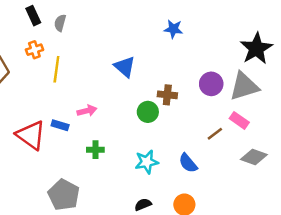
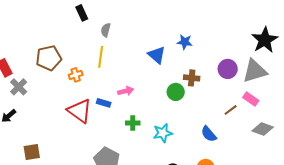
gray semicircle: (60, 23) -> (106, 30), moved
blue star: (173, 29) -> (185, 42), moved
orange cross: (34, 50) -> (76, 75), moved
cyan star: (147, 162) -> (163, 133), moved

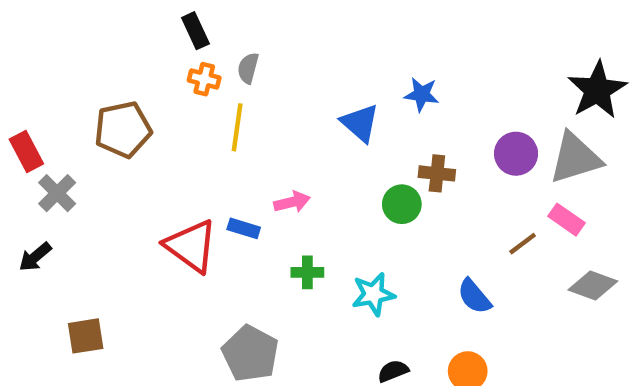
orange cross: (76, 75) -> (204, 79), moved, turned 32

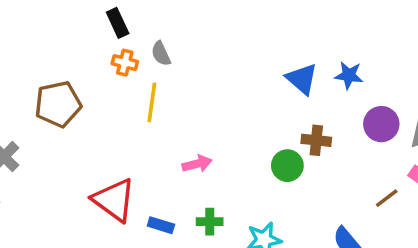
gray semicircle: (248, 68) -> (161, 54), turned -40
blue star: (422, 94) -> (349, 75), moved
blue triangle: (360, 123) -> (302, 79), moved
blue rectangle: (244, 228) -> (161, 225), moved

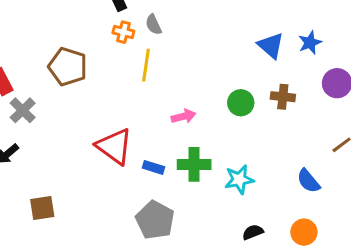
blue star: (349, 75) -> (310, 43), turned -30
brown pentagon: (58, 104) -> (68, 67), turned 30
green circle: (287, 166) -> (241, 103), moved
green cross: (210, 222) -> (194, 164), size x1.5

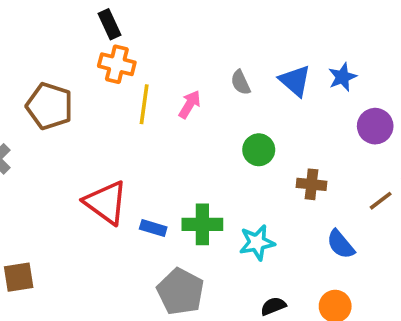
gray semicircle: (153, 25) -> (241, 82), moved
orange cross: (123, 32) -> (117, 64), size x1.4
brown cross: (283, 97) -> (311, 184), moved
pink arrow: (184, 116) -> (190, 104), moved, turned -45
gray pentagon: (155, 220) -> (181, 292), moved

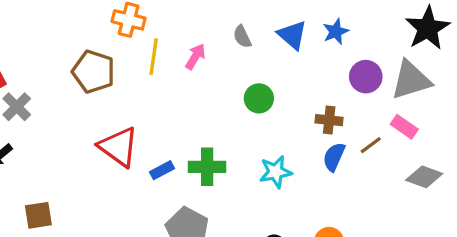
brown pentagon: (50, 106) -> (94, 72), moved
brown cross: (311, 184) -> (329, 120), moved
blue rectangle: (153, 228) -> (162, 170), turned -45
cyan star: (257, 243) -> (276, 172), moved
blue semicircle: (341, 244) -> (334, 157), moved, turned 64

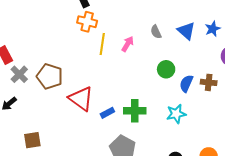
brown pentagon: (94, 72) -> (50, 76), moved
blue semicircle: (334, 157) -> (186, 83), moved

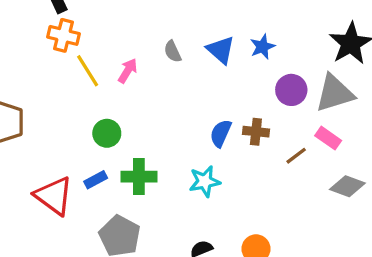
yellow line: (102, 44) -> (88, 71), turned -40
green circle: (166, 69) -> (107, 133), moved
red triangle: (81, 99) -> (54, 196), moved

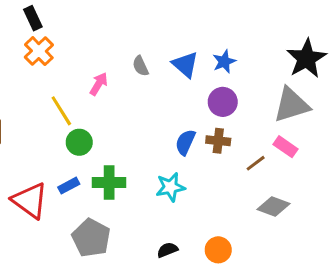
orange cross: (63, 35) -> (39, 51), turned 32
yellow line: (88, 71) -> (61, 111), moved
purple circle: (291, 90) -> (223, 102), moved
gray diamond: (347, 186) -> (274, 207), moved

